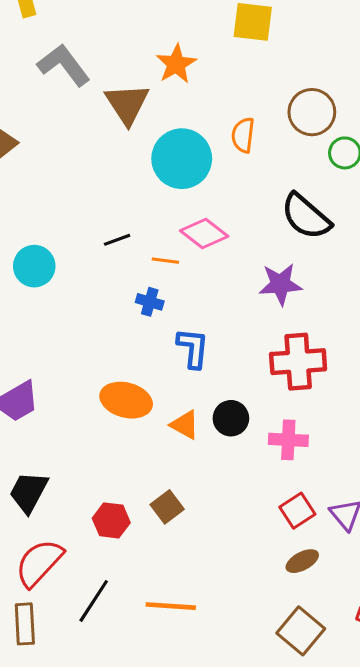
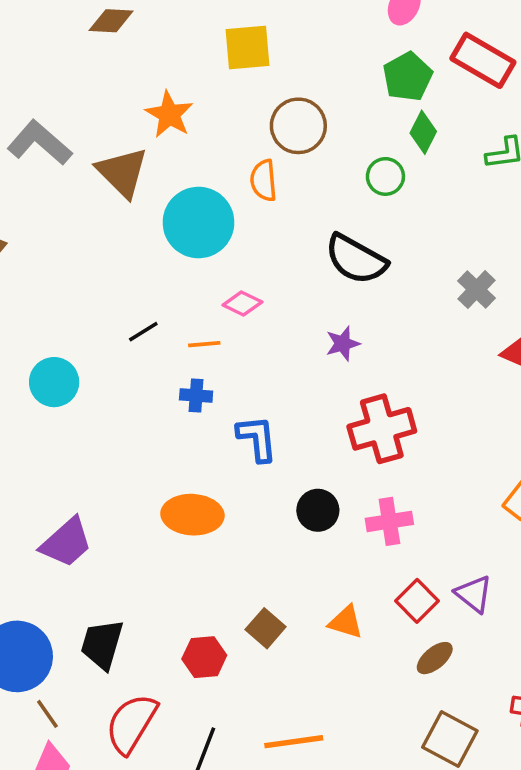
brown circle: (312, 112) -> (298, 126), moved
pink diamond: (204, 234) -> (242, 304), size x0.7
purple star: (280, 284) -> (343, 344), size x0.7
orange triangle: (185, 425) -> (346, 622), moved

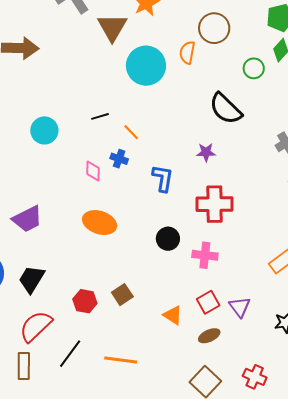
pink diamond: (242, 304) -> (93, 171), moved, turned 50
orange line: (204, 344) -> (131, 132), turned 36
blue L-shape: (257, 438) -> (163, 178), moved
orange triangle: (346, 622) -> (173, 315), moved

